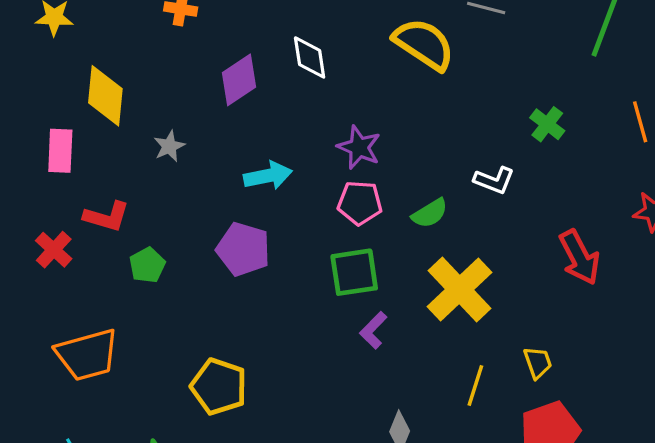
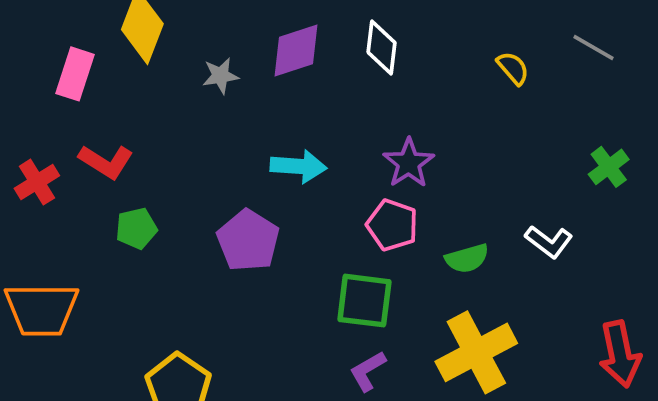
yellow semicircle: (424, 44) -> (513, 68), size x0.5
green cross: (547, 124) -> (609, 167), moved
gray star: (169, 146) -> (220, 76), moved

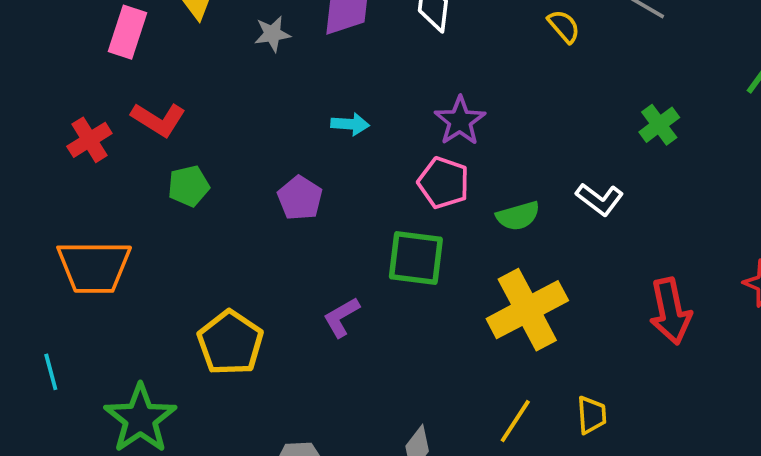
cyan arrow: (298, 166) -> (350, 124), size x0.7
purple pentagon: (248, 240) -> (300, 198), size x0.7
purple L-shape: (368, 371) -> (341, 317), moved

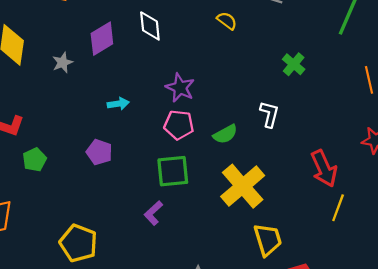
white L-shape: (600, 199) -> (269, 114), turned -100
purple L-shape: (341, 317) -> (153, 213), moved
yellow trapezoid: (592, 415) -> (268, 240), moved, size x1.5
yellow line: (515, 421) -> (338, 208), moved

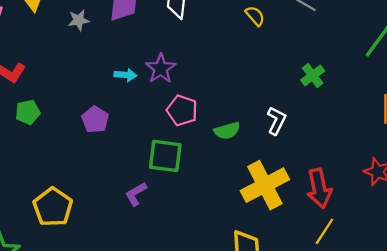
purple star: (180, 88) -> (161, 69), moved
yellow cross: (243, 186) -> (265, 185), moved

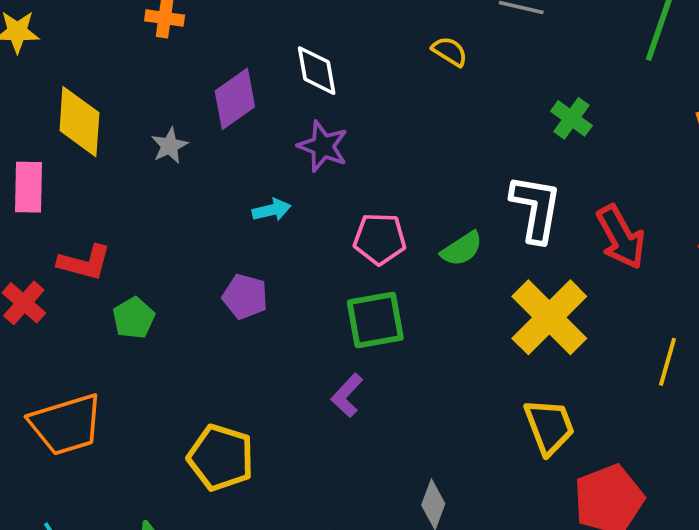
purple star: (161, 69) -> (323, 146), moved
white L-shape: (276, 121) -> (536, 208), size x1.5
red arrow: (319, 188) -> (621, 237), moved

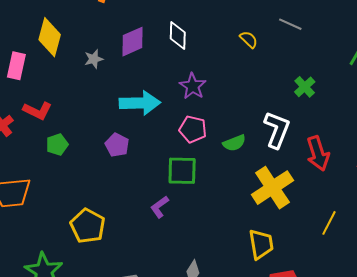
purple star: (323, 146) -> (193, 86), moved
cyan arrow: (272, 210) -> (140, 103), size x2.0

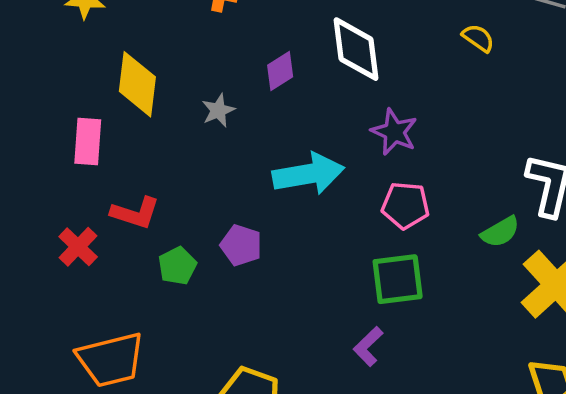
white diamond: (178, 35) -> (356, 49), size x1.4
purple diamond: (132, 42) -> (280, 71), size x0.7
green semicircle: (234, 143) -> (500, 232), moved
purple pentagon: (117, 145) -> (241, 245), moved

